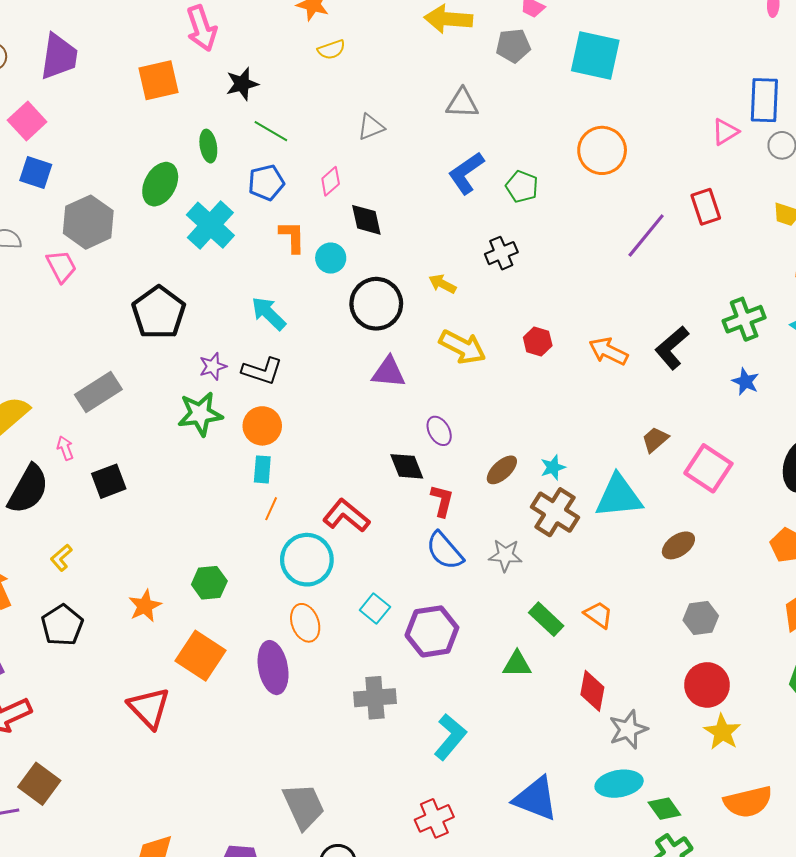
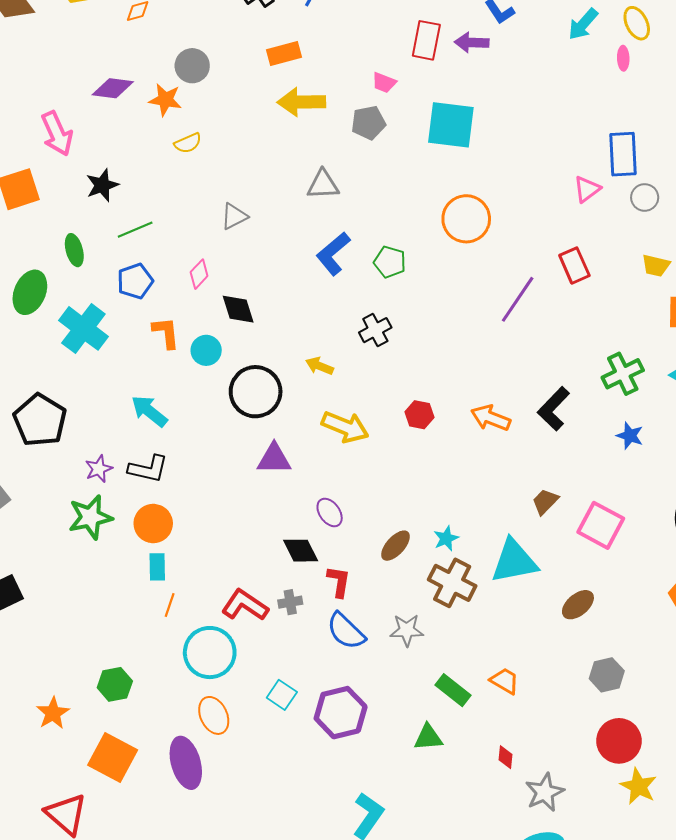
green line: (271, 131) -> (135, 230), turned -48
red diamond: (592, 691) -> (505, 757), size x0.6
gray cross: (375, 698) -> (290, 602), moved, size x0.6

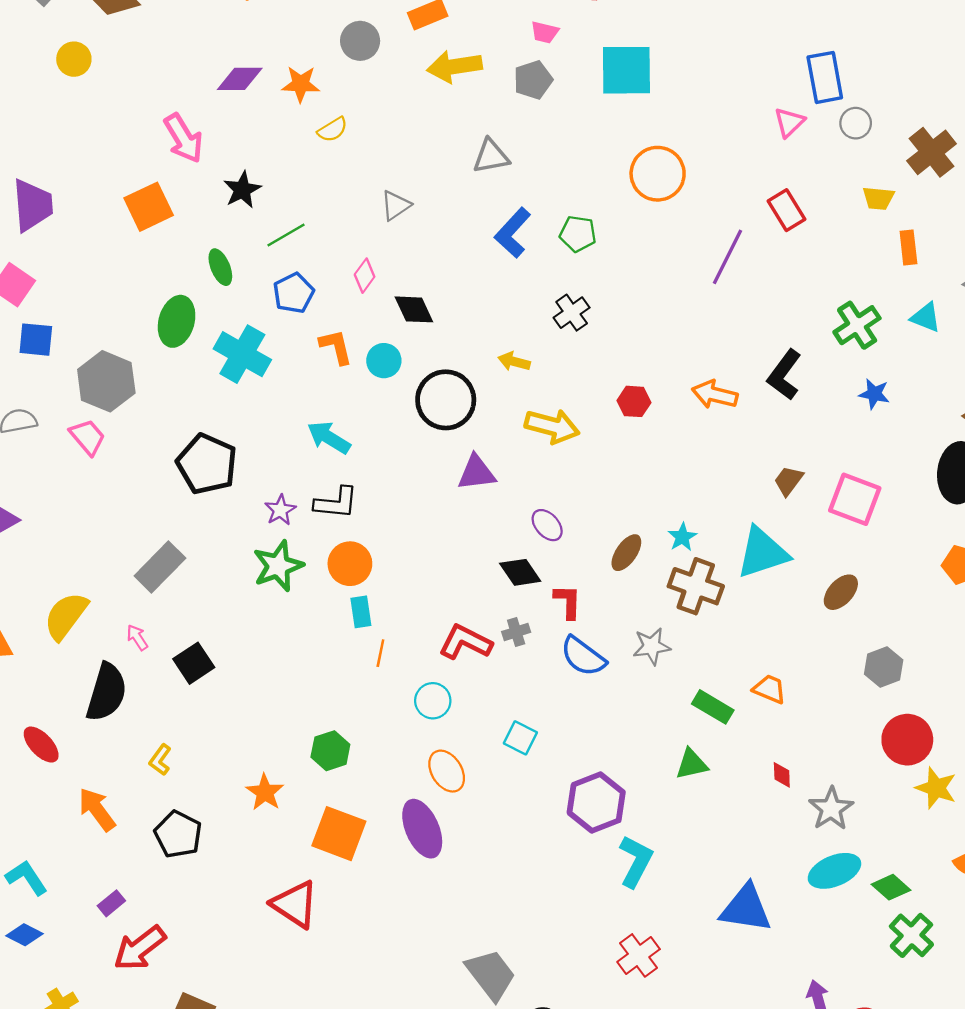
gray circle: (192, 66) -> (360, 41), moved
cyan circle: (210, 653) -> (433, 701), size x0.6
purple hexagon: (341, 713) -> (596, 803), moved

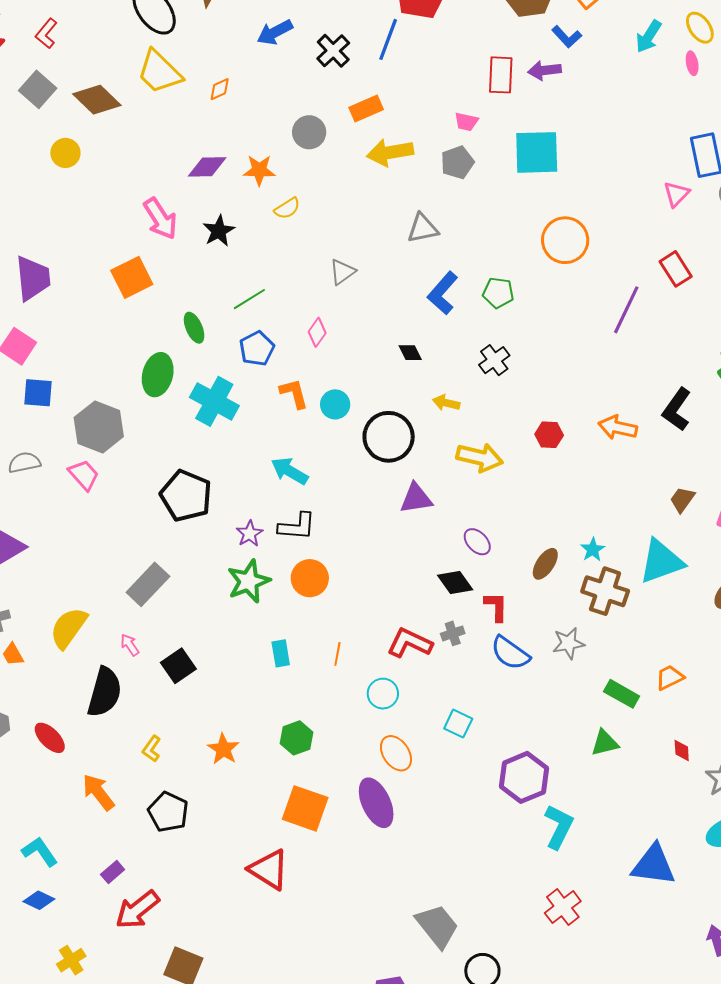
black star: (242, 190) -> (219, 231), moved
black diamond: (414, 309) -> (410, 353), moved, size x0.7
cyan rectangle: (361, 612) -> (281, 653), moved
orange trapezoid: (769, 689) -> (670, 677), turned -48
orange star: (265, 792) -> (223, 749), moved

